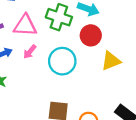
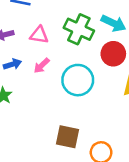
pink triangle: (25, 25) -> (39, 35), size x0.7

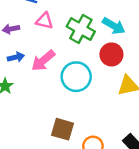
pink triangle: (39, 35) -> (44, 21), moved
pink arrow: (42, 66) -> (43, 61), size x1.5

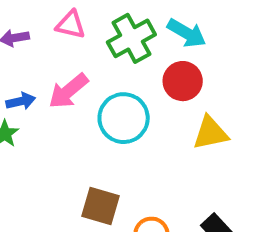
green cross: (81, 29) -> (131, 38), turned 32
blue arrow: (16, 57) -> (21, 101), moved

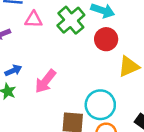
pink arrow: (68, 91) -> (45, 81), moved
cyan circle: (124, 118) -> (100, 105), moved

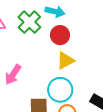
yellow triangle: (129, 66) -> (65, 61), moved

